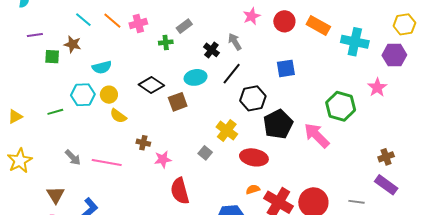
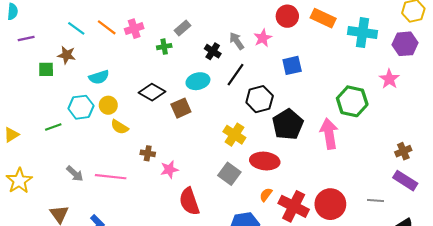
pink star: (252, 16) -> (263, 38), moved
purple line: (35, 35) -> (26, 38), moved
pink arrow: (317, 135) -> (329, 134), turned 40
gray square: (205, 153) -> (229, 174), moved, size x1.5
orange semicircle: (253, 189) -> (266, 195), turned -32

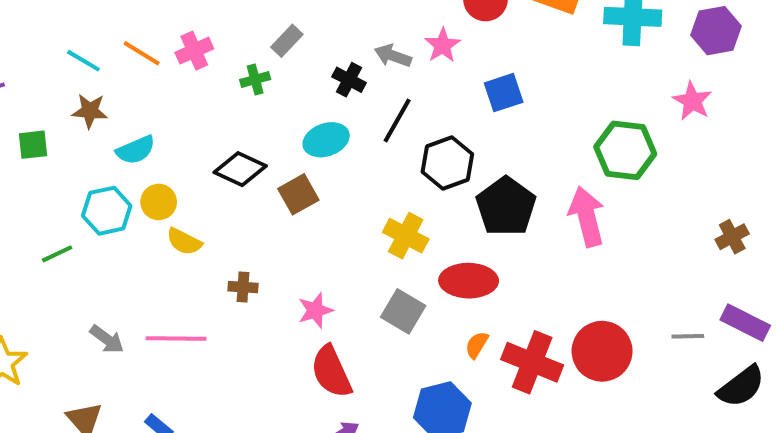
gray arrow: (237, 41) -> (393, 56), turned -30
brown star: (67, 55) -> (90, 111), moved
pink star: (169, 169) -> (315, 310), moved
purple rectangle: (405, 181) -> (745, 323), moved

